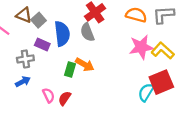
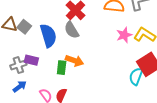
purple rectangle: (42, 45) -> (31, 60), moved
pink star: (141, 47) -> (124, 35), size x0.7

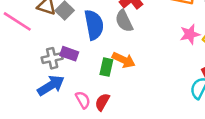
blue arrow: (20, 87) -> (51, 85), size x1.5

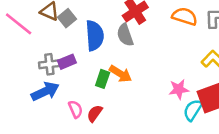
pink star: (190, 34) -> (179, 89), moved
purple rectangle: (69, 54) -> (67, 62), turned -48

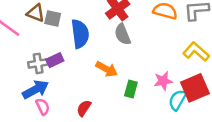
gray square: (67, 18) -> (53, 19), turned -35
gray semicircle: (125, 35) -> (123, 34), moved
green rectangle: (103, 79) -> (131, 89), moved
pink semicircle: (75, 109) -> (43, 107), moved

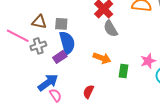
gray square: (53, 19) -> (61, 24), moved
blue semicircle: (80, 34) -> (67, 43), moved
gray cross: (38, 63) -> (38, 46), moved

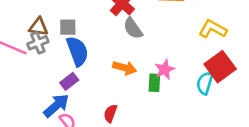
gray cross: (38, 46) -> (38, 43), moved
purple rectangle: (60, 57) -> (69, 81), moved
pink star: (148, 61) -> (165, 70), moved

